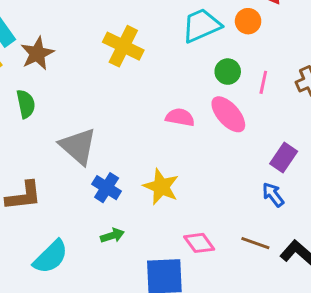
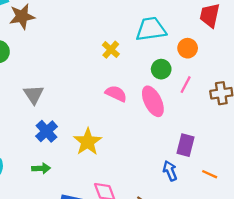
orange circle: (248, 21) -> (188, 48), moved
yellow cross: (123, 46) -> (111, 50), moved, size x0.6
gray triangle: (78, 146) -> (34, 94), size x0.7
purple rectangle: (284, 158) -> (186, 145), turned -35

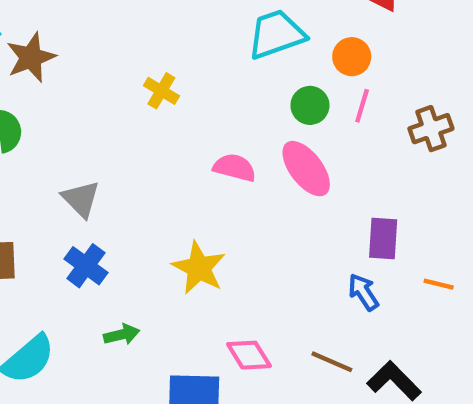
yellow cross: (111, 50) -> (161, 91), moved
pink line: (186, 85) -> (362, 106), moved
blue cross: (47, 131) -> (86, 266), moved

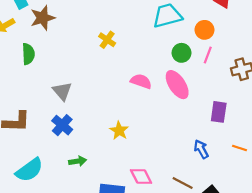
purple rectangle: (383, 239) -> (219, 112), moved
yellow star: (199, 268) -> (119, 131), size x0.7

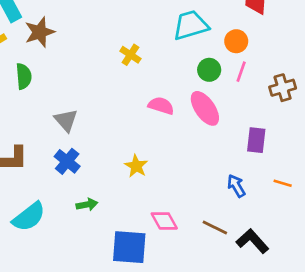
yellow cross: (107, 40) -> (130, 55), moved

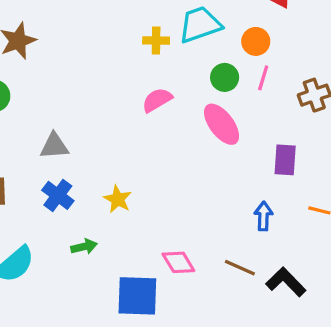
yellow cross: (130, 55) -> (156, 41), moved, turned -30
pink semicircle: (161, 106) -> (157, 100), moved, turned -45
gray triangle: (66, 120) -> (54, 146), turned -50
yellow star: (136, 166) -> (118, 199), moved
blue arrow: (236, 186) -> (263, 216), turned 35

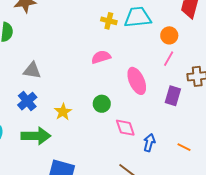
green circle: (225, 77) -> (102, 104), moved
purple rectangle: (285, 160) -> (173, 96), moved
green arrow: (84, 247) -> (36, 136), size x1.8
pink diamond: (178, 262) -> (125, 128), moved

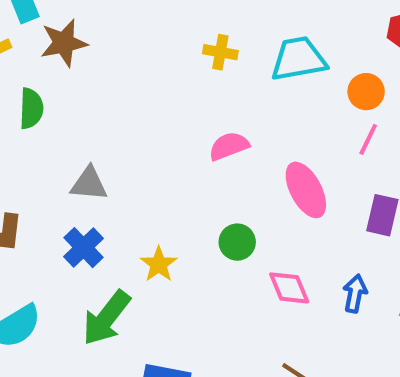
yellow cross: (109, 21) -> (220, 52), moved
green arrow: (36, 136) -> (106, 318), turned 132
blue arrow: (149, 143) -> (355, 294), moved

